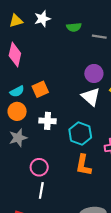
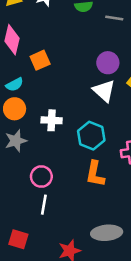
orange square: (40, 89) -> (40, 60), moved

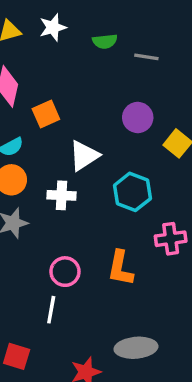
white triangle: (104, 91) -> (84, 156), moved, turned 45
cyan hexagon: (91, 136) -> (133, 192), moved
pink circle: (41, 177) -> (65, 272), moved

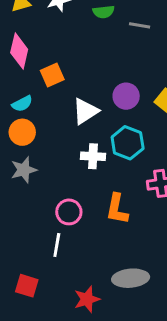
purple circle: (138, 117) -> (126, 96), moved
white cross: (62, 195) -> (93, 156), moved

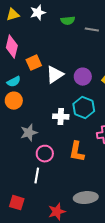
white triangle: (85, 111) -> (55, 75), moved
gray star: (24, 170) -> (29, 133), moved

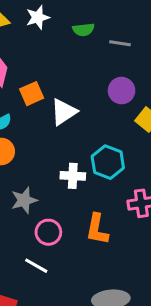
purple circle: (83, 77) -> (122, 91), moved
white line: (37, 176) -> (36, 266), turned -70

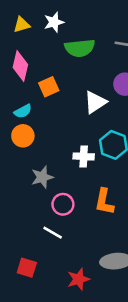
green semicircle: (83, 30) -> (80, 48), moved, size x1.6
white triangle: (64, 112) -> (95, 102), moved

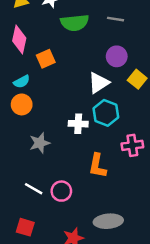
white triangle: (95, 102) -> (99, 83), moved
pink circle: (63, 204) -> (61, 191), moved
white line: (53, 233) -> (34, 189), moved

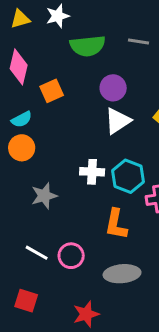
purple circle: (117, 56) -> (113, 88), moved
cyan hexagon: (106, 113) -> (128, 176), moved
gray ellipse: (108, 221) -> (122, 274), moved

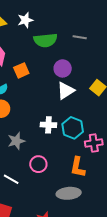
orange L-shape: (116, 224) -> (78, 167), moved
pink circle: (71, 256) -> (38, 164), moved

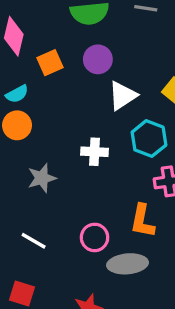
purple circle: (63, 68) -> (98, 59), moved
cyan hexagon: (73, 128) -> (149, 139), moved
pink circle: (38, 164) -> (95, 237), moved

